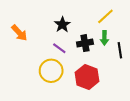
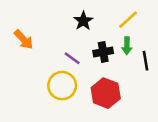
black star: (62, 25) -> (83, 21), moved

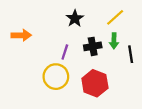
orange arrow: (24, 40) -> (21, 35), turned -48
purple line: (72, 58) -> (65, 52), turned 72

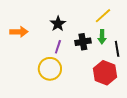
black star: (75, 18) -> (58, 24), moved
red hexagon: (95, 83) -> (105, 73), moved

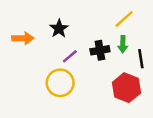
black star: (58, 24) -> (59, 29), moved
purple line: (58, 47) -> (70, 56), turned 32

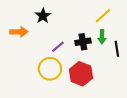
black star: (59, 29) -> (43, 16), moved
red hexagon: (126, 88) -> (81, 74), moved

